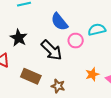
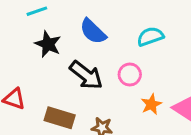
black star: (19, 38) -> (48, 44), moved
pink circle: (76, 41) -> (130, 74), moved

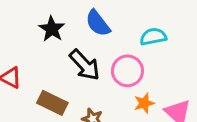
pink circle: (130, 74) -> (127, 71), size x1.4

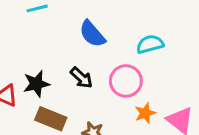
black star: (52, 29) -> (36, 84), moved, turned 30
black arrow: (85, 65) -> (81, 78), size x0.7

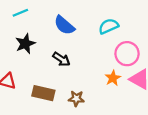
pink circle: (126, 81) -> (127, 54), moved
black star: (36, 84) -> (25, 44), moved

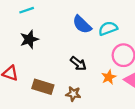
blue semicircle: (64, 25) -> (82, 24), moved
black arrow: (61, 59) -> (78, 63), moved

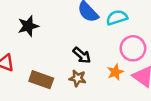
brown star: (73, 94) -> (78, 78), moved

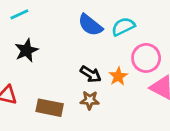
orange star: (115, 72) -> (118, 76), moved

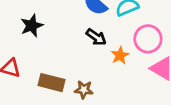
black arrow: (91, 74) -> (96, 37), moved
brown star: (90, 100) -> (84, 90), moved

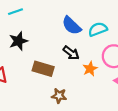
brown rectangle: (52, 83) -> (43, 69), moved

